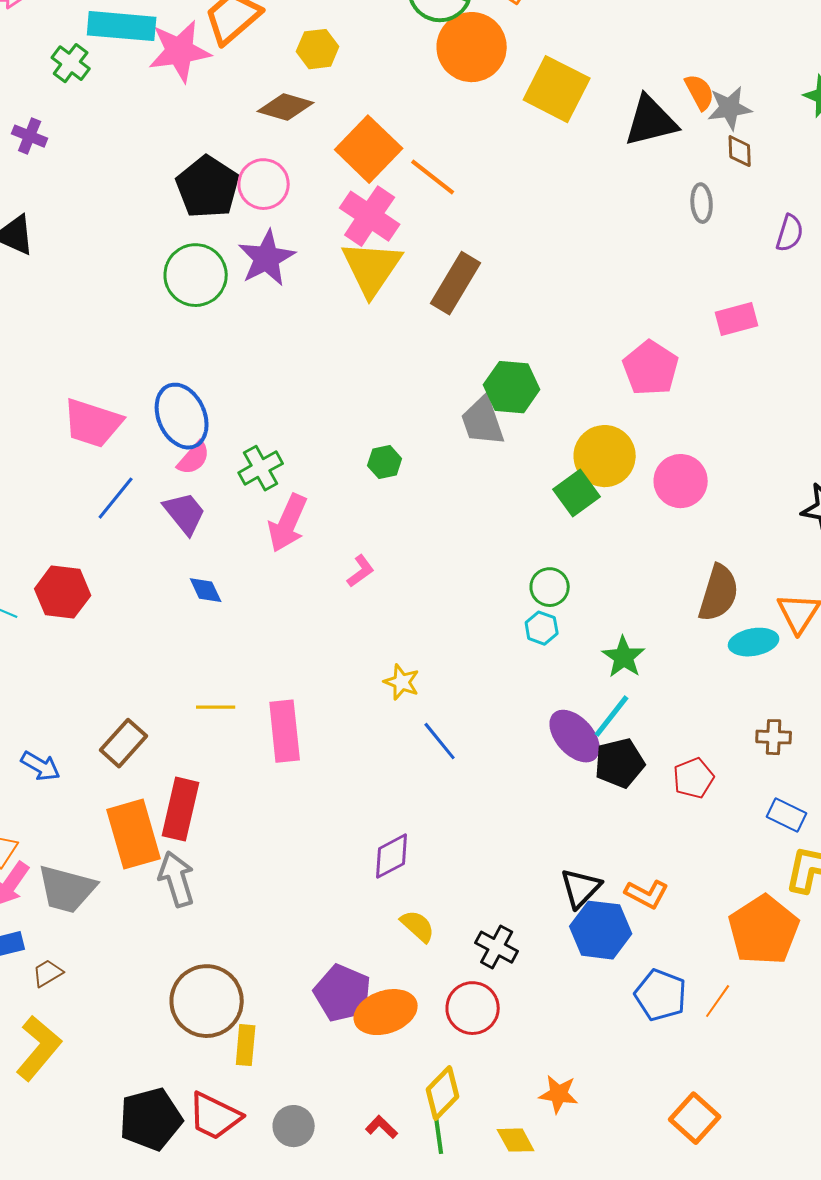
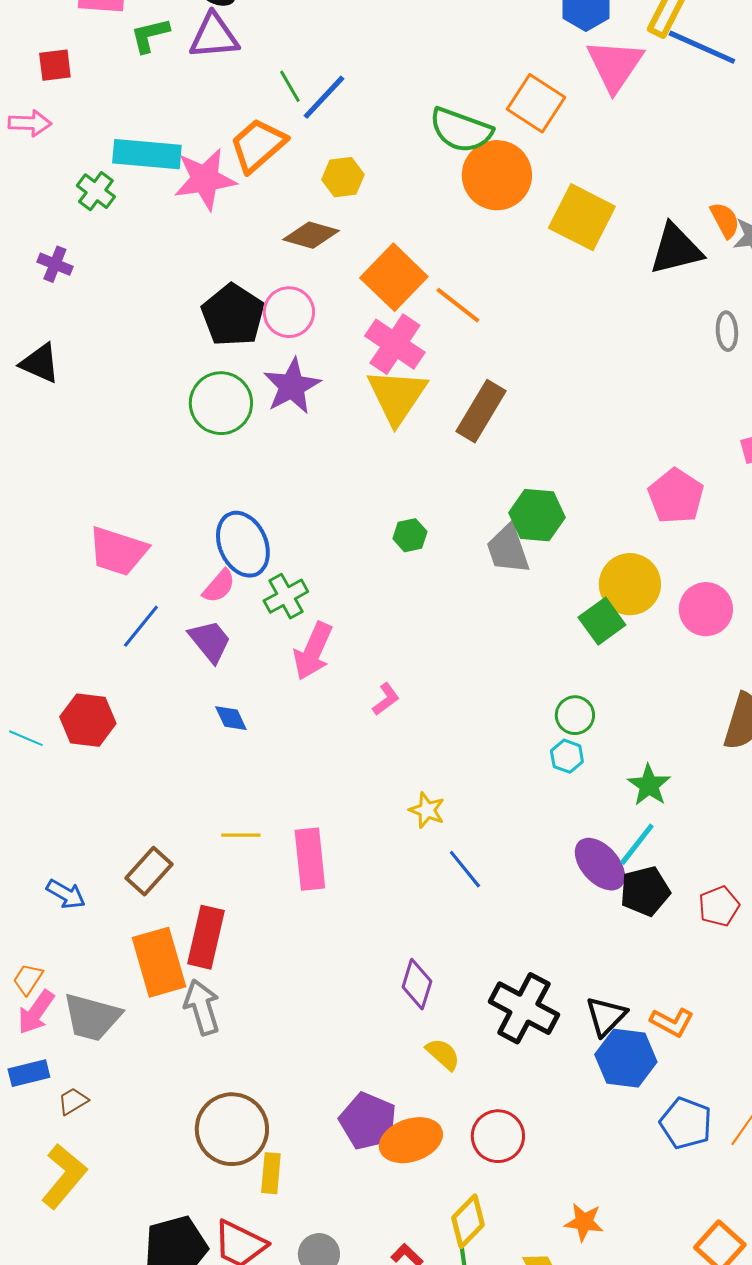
blue ellipse: (182, 416) -> (243, 544), moved
green hexagon: (385, 462) -> (410, 535), moved
purple diamond: (392, 856) -> (417, 984), turned -45
black cross: (497, 947) -> (524, 1008), moved, size x1.6

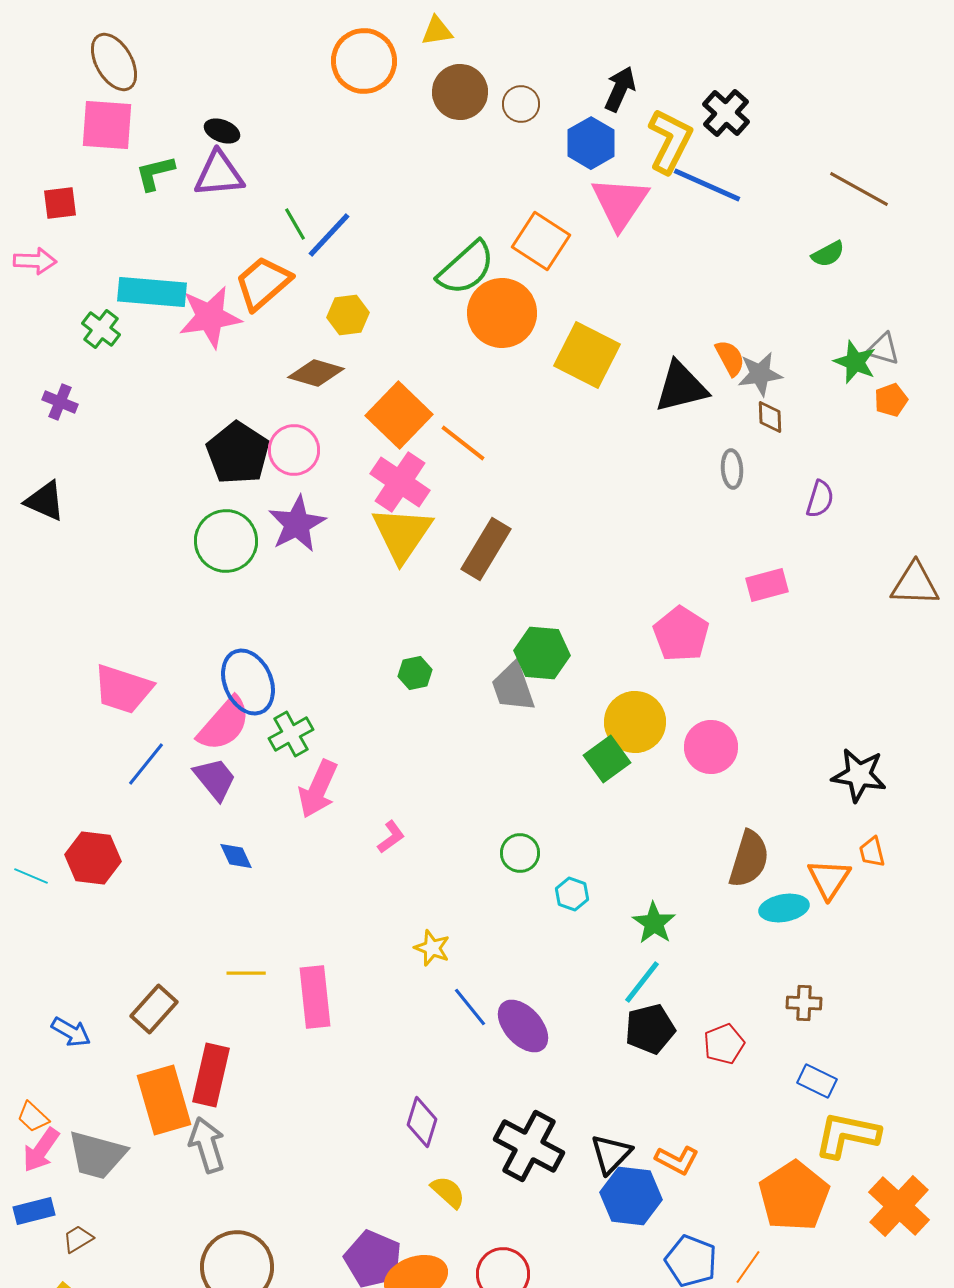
green semicircle: (461, 130) -> (466, 268), turned -62
pink semicircle: (219, 586) -> (224, 724), size x1.6
green circle: (575, 715) -> (520, 853), moved
purple ellipse: (600, 864) -> (523, 1026), moved
orange trapezoid: (28, 979) -> (33, 1117), turned -80

